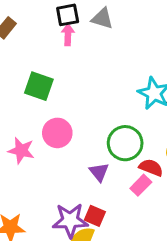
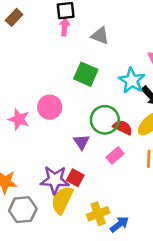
gray triangle: (102, 19) -> (100, 36), moved
green square: (39, 86) -> (86, 74), moved
red semicircle: (151, 168) -> (123, 127), moved

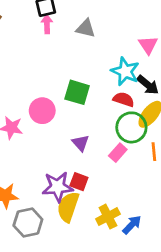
green square: (86, 74) -> (77, 92), moved
green circle: (105, 120) -> (131, 127), moved
red semicircle: (123, 127) -> (124, 99), moved

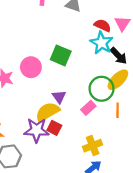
red semicircle: (124, 99) -> (103, 25), moved
yellow semicircle: (68, 207) -> (47, 112), moved, turned 35
yellow cross: (108, 217) -> (93, 146), moved

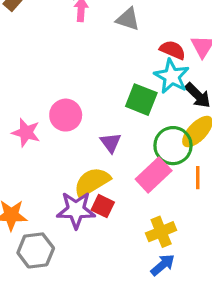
green square: (61, 55) -> (141, 100), moved
purple triangle: (59, 97) -> (111, 143), moved
pink rectangle: (88, 108) -> (154, 175), size x1.5

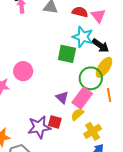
red semicircle: (173, 50) -> (80, 12), moved
purple triangle: (111, 143) -> (62, 97), moved
yellow semicircle: (92, 182) -> (77, 114), moved, size x0.6

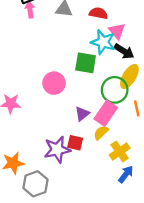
pink triangle: (98, 16) -> (117, 31), moved
pink circle: (23, 71) -> (54, 83), moved
purple triangle: (62, 97) -> (82, 114), turned 40

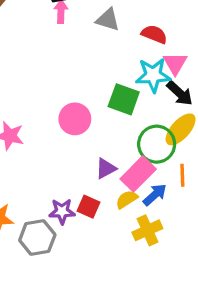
cyan star: (103, 42) -> (153, 75), turned -30
purple star: (57, 150) -> (62, 211), size x0.7
blue arrow: (126, 174) -> (155, 195), moved
gray hexagon: (35, 184) -> (37, 238), moved

